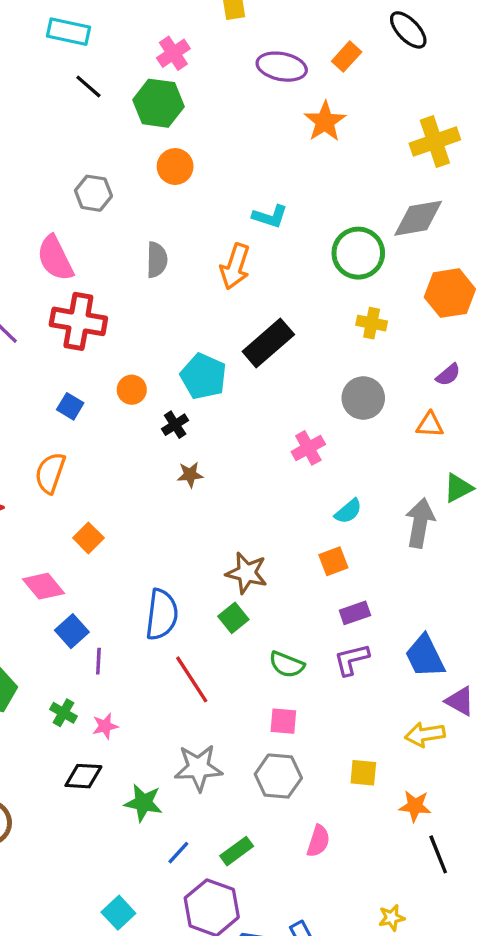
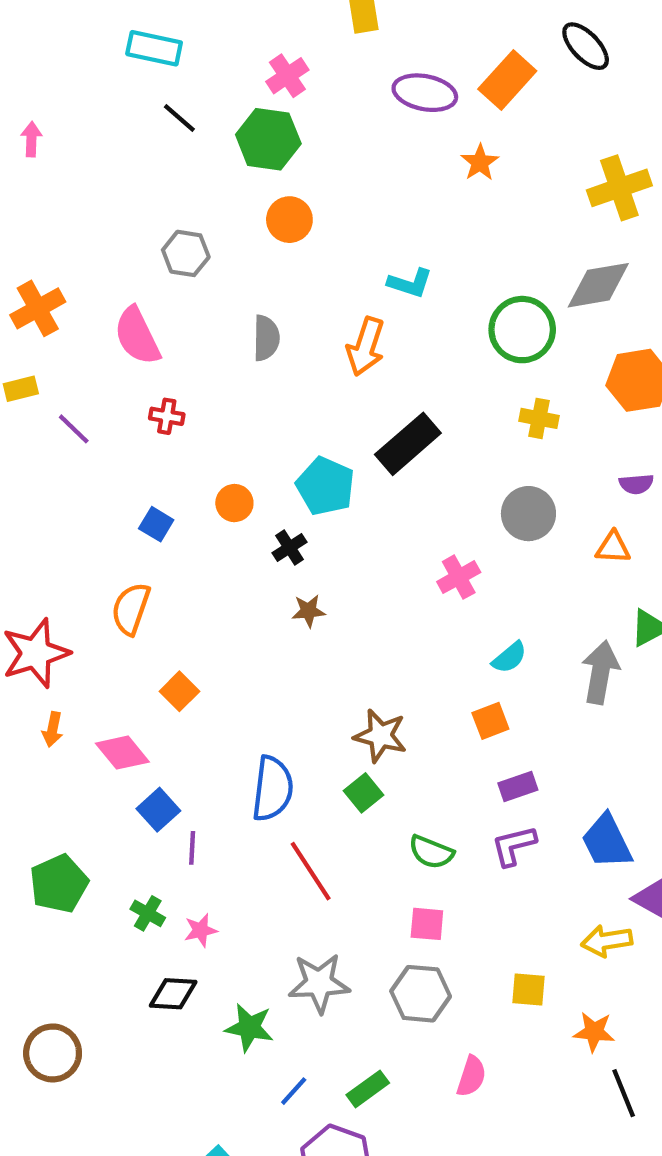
orange rectangle: (347, 57) -> (507, 80), size x1.5
orange star: (325, 122) -> (480, 162), size x0.7
red cross: (78, 321) -> (167, 416), size x0.5
purple semicircle: (448, 375) -> (636, 484), turned 35

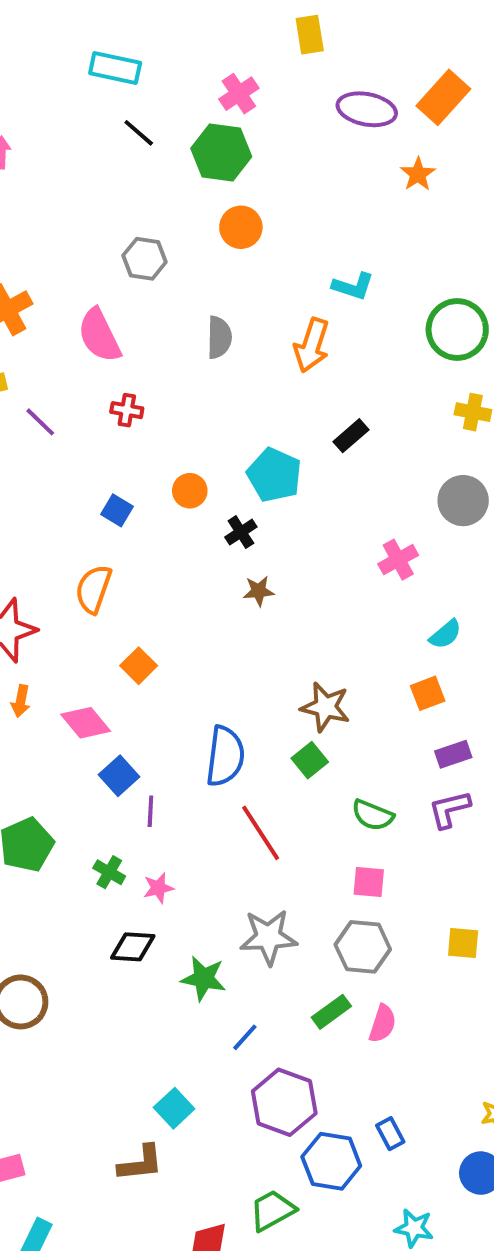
black rectangle: (408, 444) -> (351, 436), size x0.6
pink semicircle: (471, 1076) -> (382, 1024), moved
green rectangle: (368, 1089) -> (331, 1012), moved

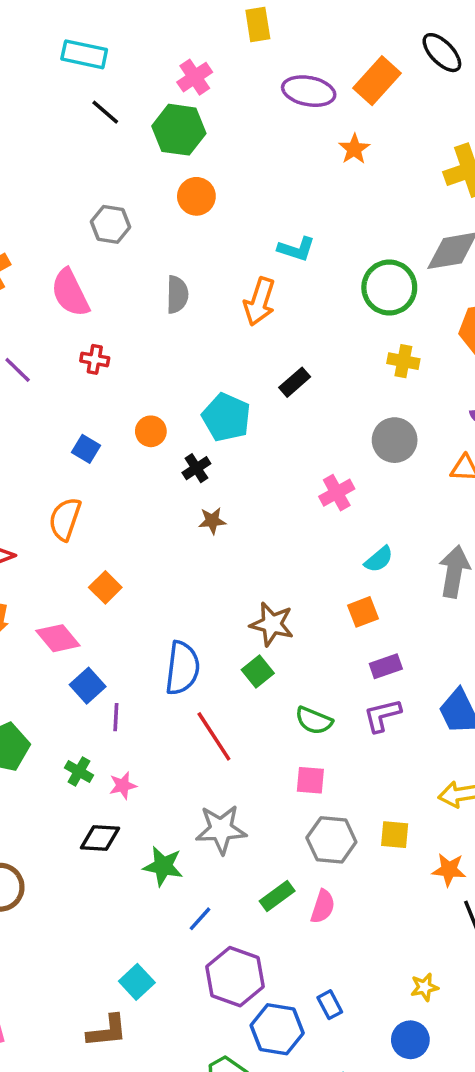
gray hexagon: (363, 947) -> (331, 840), moved

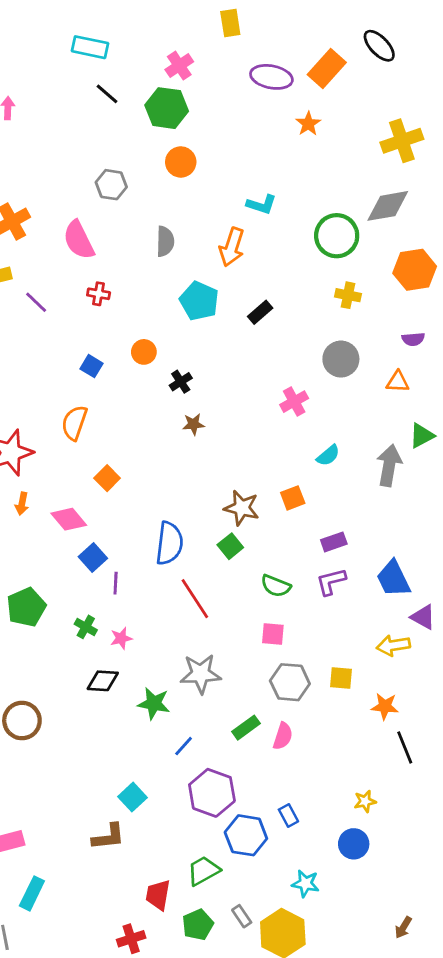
cyan pentagon: (226, 417) -> (199, 301), moved
orange square: (363, 612) -> (293, 498), moved

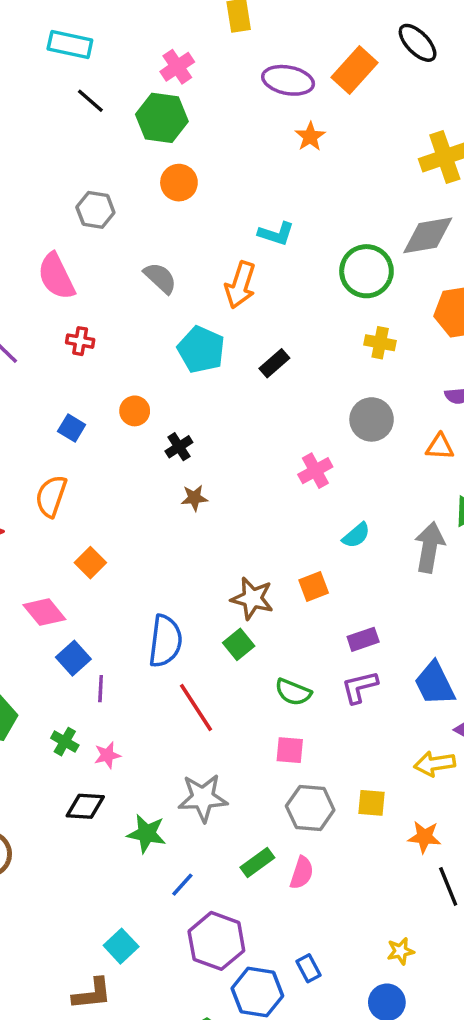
orange star: (308, 124) -> (310, 137), moved
gray semicircle: (165, 241) -> (160, 278), turned -48

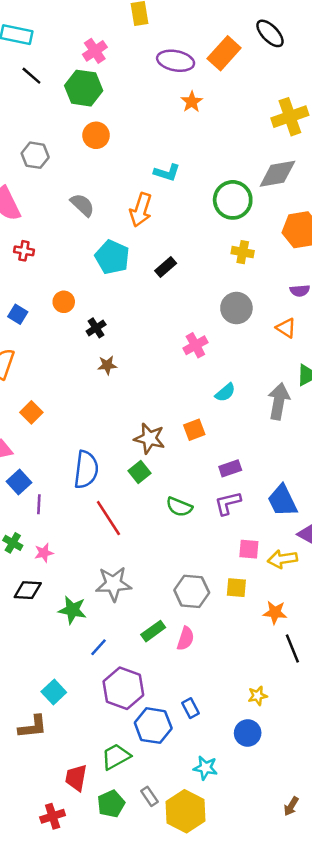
orange triangle: (440, 447) -> (286, 328), turned 30
pink square: (290, 750) -> (249, 549), moved

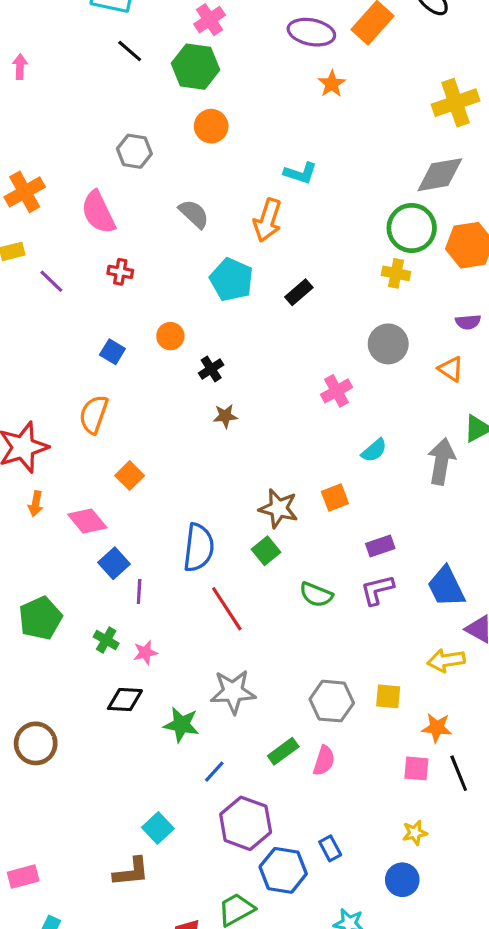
green circle: (233, 200) -> (412, 228), moved
pink square: (249, 549) -> (416, 768), moved

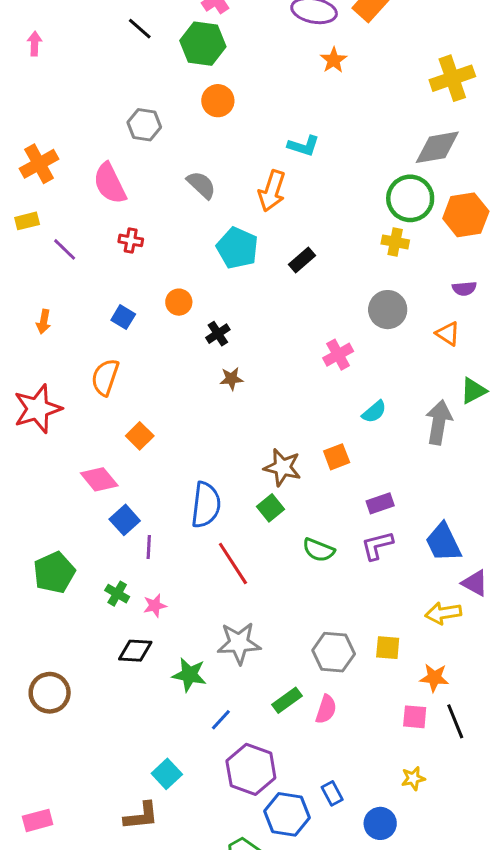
orange arrow: (36, 504) -> (44, 322), moved
blue circle: (402, 880) -> (380, 823), moved

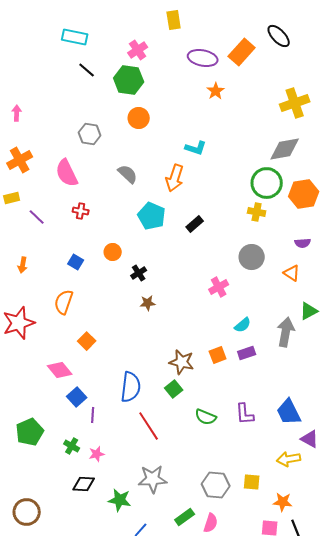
pink arrow: (35, 44) -> (17, 113), moved
purple rectangle: (380, 503) -> (247, 353), moved
purple L-shape: (377, 545) -> (245, 414), turned -80

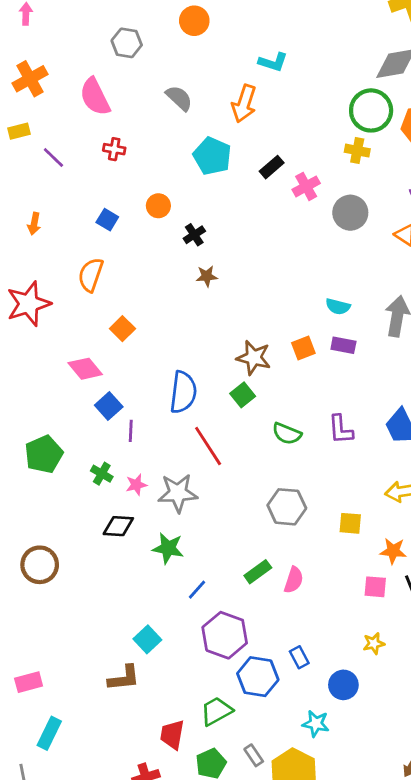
pink cross: (219, 287) -> (306, 186), moved
cyan semicircle: (243, 325) -> (338, 307), turned 54
purple rectangle: (247, 353) -> (343, 345), turned 30
gray star: (153, 479) -> (178, 493), moved
gray hexagon: (216, 485) -> (287, 507), moved

